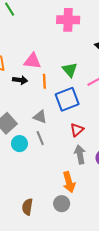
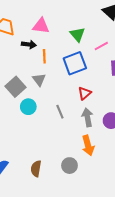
orange line: (44, 81) -> (44, 56), moved
gray triangle: (40, 117) -> (39, 80), moved, turned 32
gray line: (40, 138) -> (60, 112), moved
orange arrow: (69, 182) -> (88, 145), moved

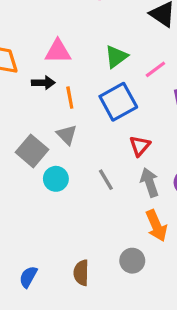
green triangle: (78, 34) -> (116, 57), turned 42

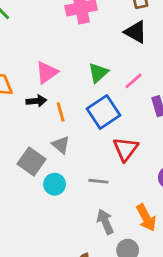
pink triangle: (58, 51) -> (47, 72), turned -30
red triangle: (140, 146) -> (126, 149), size x1.4
gray line: (106, 180) -> (98, 181), turned -48
gray arrow: (150, 182) -> (105, 222), moved

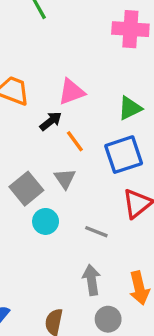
black arrow: (36, 101) -> (51, 121), turned -48
orange line: (61, 112) -> (75, 141), turned -36

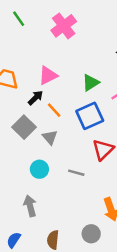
pink cross: (130, 29) -> (64, 26), moved, turned -35
gray square: (26, 189) -> (24, 127), moved
gray arrow: (92, 280) -> (30, 206), moved

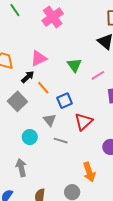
green triangle: (91, 83) -> (74, 65), turned -35
blue square: (90, 116) -> (65, 101), moved, size x0.7
gray triangle: (50, 137) -> (50, 120), moved

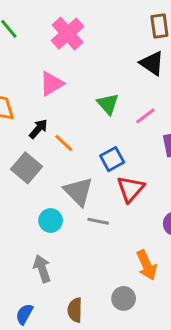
pink triangle: (39, 58) -> (52, 84), moved
blue square: (65, 101) -> (112, 159), moved
gray triangle: (50, 120) -> (78, 191), size x1.5

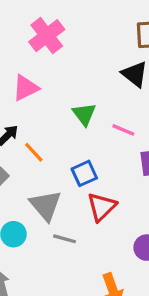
pink line: (145, 116) -> (123, 130), turned 55

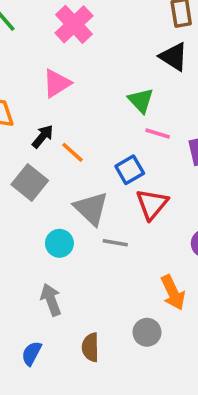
green triangle: (84, 114) -> (141, 100), moved
pink line: (123, 130) -> (158, 133), moved

